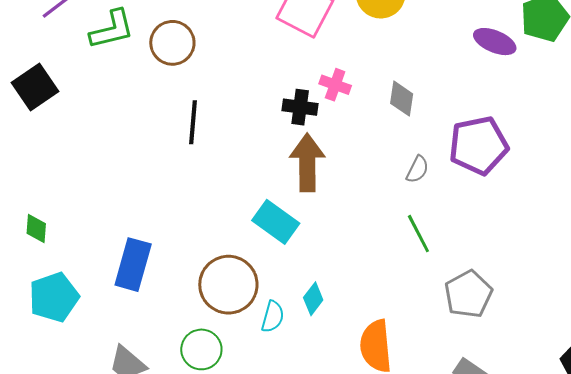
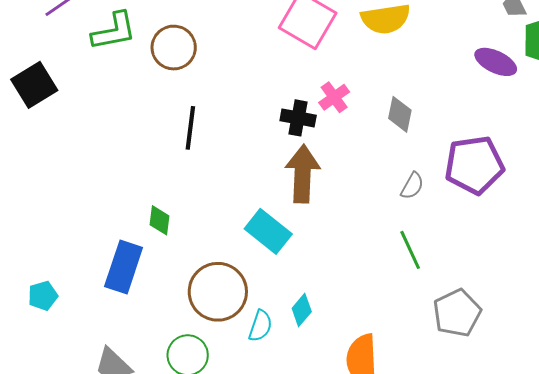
pink cross: (335, 85) -> (334, 97), turned 32
green diamond: (36, 228) -> (160, 220), moved
cyan pentagon: (54, 297) -> (43, 296), size x0.6

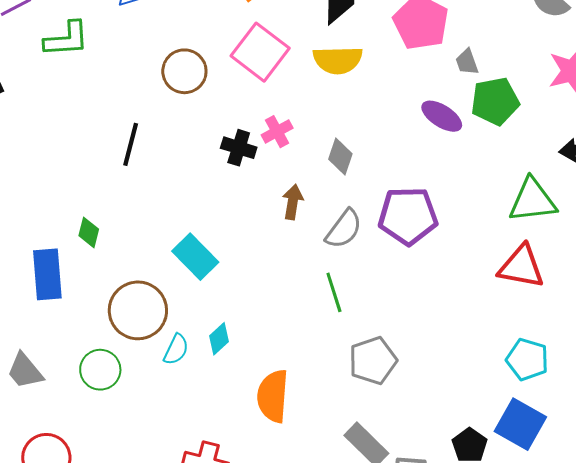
brown circle: (174, 48) -> (184, 71), moved
brown arrow: (303, 174) -> (293, 202), moved, size x0.6
gray semicircle: (412, 186) -> (344, 229), size x1.5
blue rectangle: (124, 267) -> (47, 274), turned -30

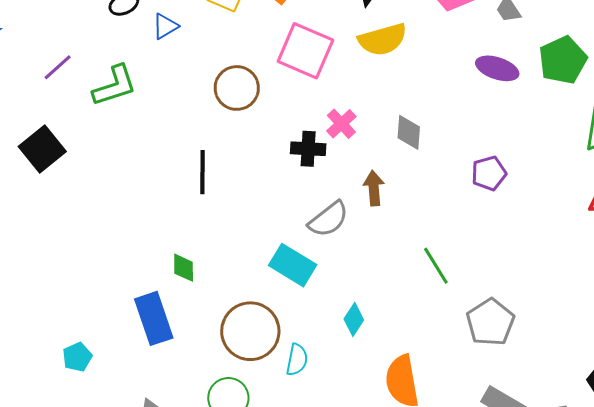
green pentagon: (495, 101) -> (563, 60), moved
purple pentagon: (408, 216) -> (489, 173), size x0.6
gray semicircle: (344, 229) -> (328, 219), moved, turned 30
cyan diamond: (219, 339) -> (354, 319), moved

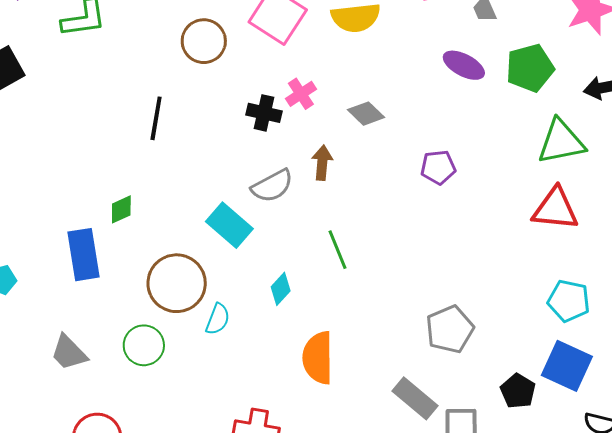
gray diamond: (409, 132) -> (366, 114), turned -60
green line: (436, 266) -> (337, 250), moved
green diamond: (184, 268) -> (121, 209), turned 56
gray pentagon: (490, 322) -> (450, 329), moved

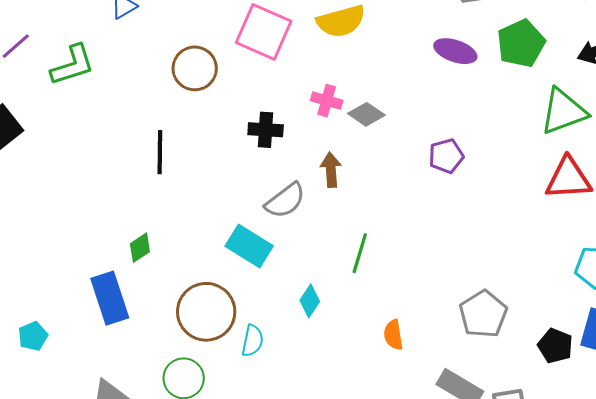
pink cross: (301, 94) -> (327, 101), moved, turned -32
green line: (337, 250) -> (360, 253), turned 48
orange semicircle: (318, 358) -> (393, 335), moved, size x0.6
black pentagon: (518, 391) -> (555, 346), moved

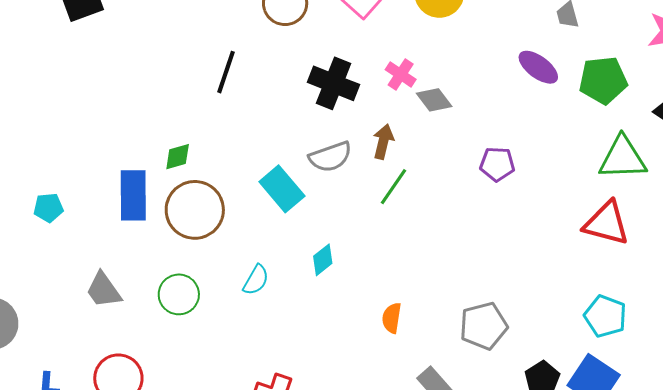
black cross: (266, 130) -> (333, 83), size x1.4
green line: (360, 253) -> (394, 187), moved
brown circle: (206, 312) -> (195, 210), moved

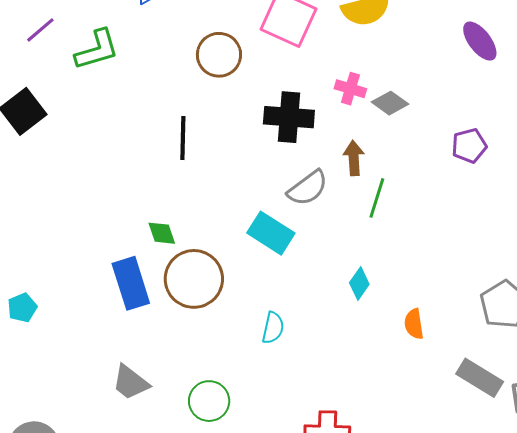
purple ellipse: (538, 67) -> (480, 41), turned 33
green diamond: (178, 157) -> (162, 233), turned -76
cyan pentagon: (48, 208) -> (22, 308), moved
cyan diamond: (323, 260) -> (359, 284), moved
green circle: (179, 294) -> (209, 401), moved

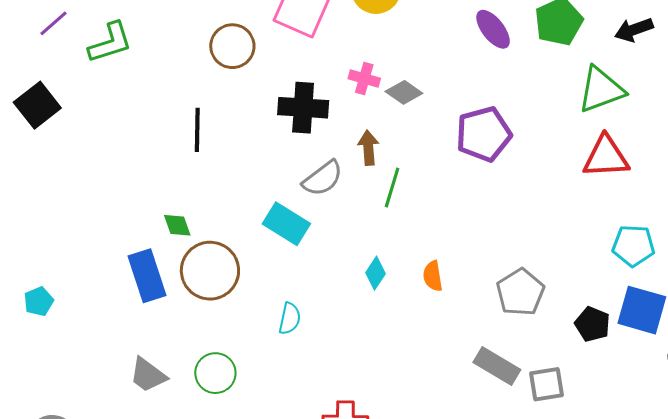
purple pentagon: (469, 146) -> (484, 134), size x1.6
orange semicircle: (414, 324) -> (433, 276), moved
green circle: (209, 401) -> (215, 373), moved

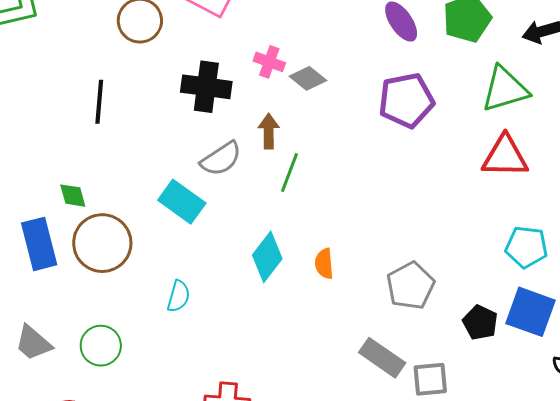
purple pentagon: (484, 134) -> (406, 100), moved
cyan diamond: (376, 273) -> (267, 257), size x1.5

